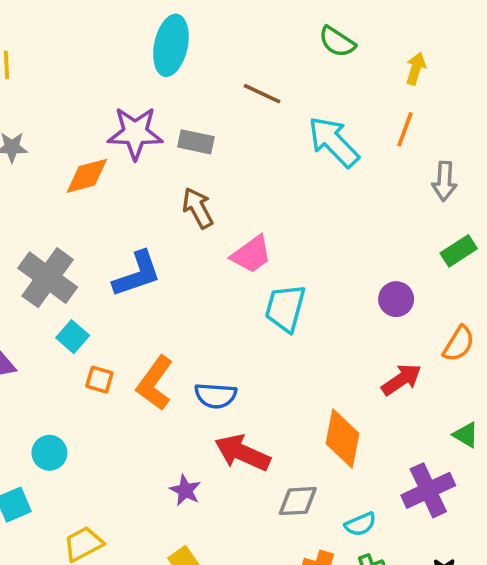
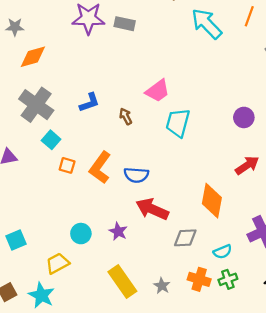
orange diamond: (87, 176) -> (33, 57), moved
brown arrow: (198, 208) -> (126, 116), moved, size x0.7
blue L-shape: (137, 274) -> (89, 103), size x0.7
cyan circle: (49, 453) -> (81, 234), moved

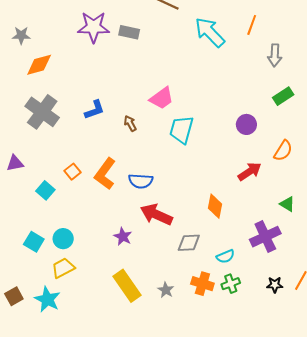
cyan square: (51, 140) -> (45, 190), moved
orange square: (67, 165) -> (73, 172), turned 35
orange diamond: (212, 201) -> (215, 206), size x0.7
cyan circle: (81, 234) -> (63, 239), moved
cyan square: (16, 240) -> (34, 242), moved, turned -36

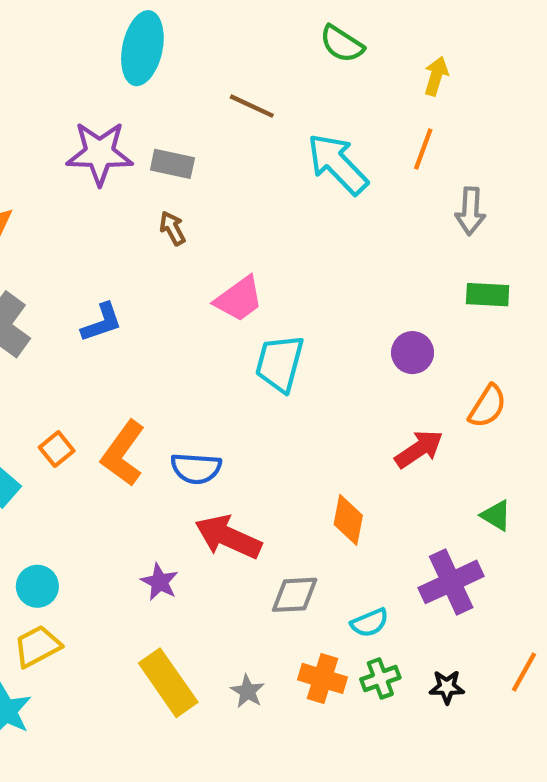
green rectangle: (283, 96) -> (488, 295), turned 36
brown arrow: (130, 123) -> (172, 228), moved
black star: (275, 285) -> (447, 687), moved

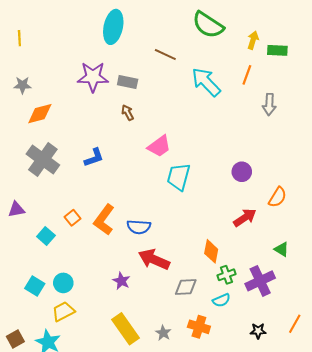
green semicircle: (342, 44) -> (208, 25), size x1.5
green rectangle: (488, 295) -> (277, 50), moved
green cross: (380, 678) -> (226, 275), moved

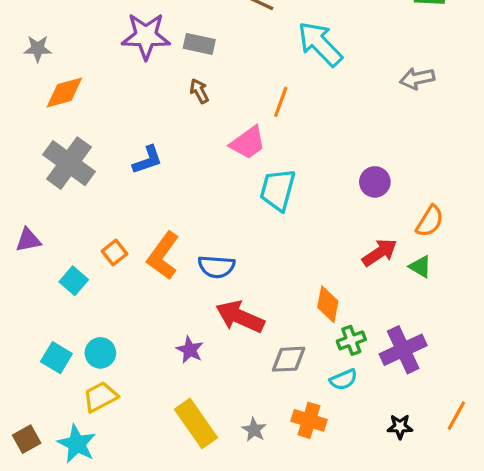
orange line: (247, 75) -> (281, 102), moved
gray arrow: (269, 104) -> (417, 78), turned 75
green triangle: (282, 249) -> (420, 267), moved

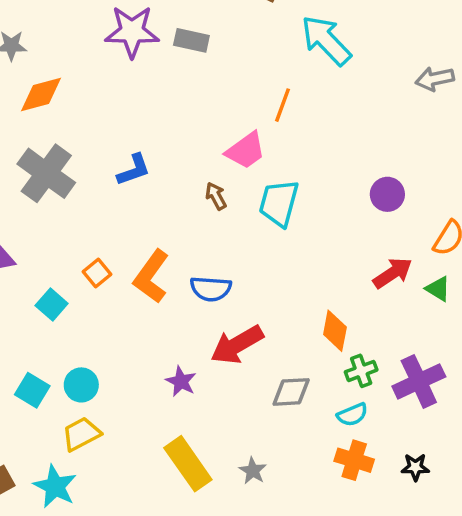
brown arrow: (199, 91) -> (216, 196), moved
red arrow: (240, 317) -> (237, 345), turned -54
orange cross: (309, 420) -> (354, 460), moved

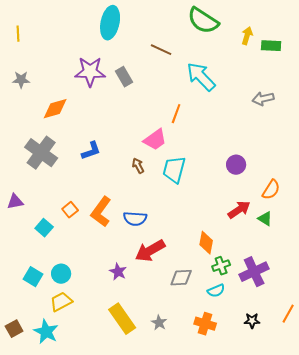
gray rectangle: (191, 40) -> (124, 77), turned 48
orange diamond: (41, 95) -> (55, 109), moved
orange cross: (354, 460) -> (205, 324), moved

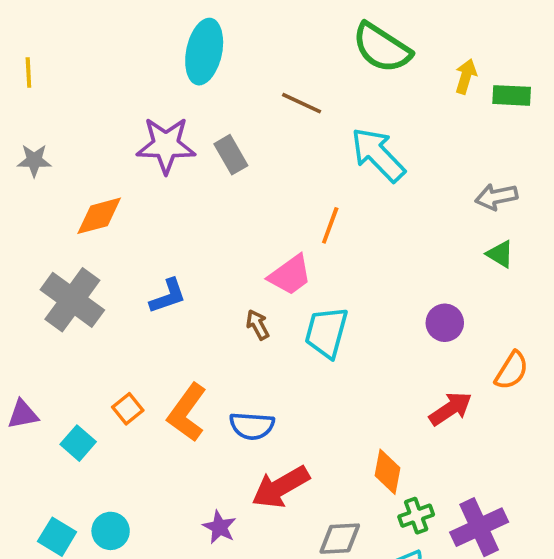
purple triangle: (15, 202) -> (23, 414), moved
green triangle: (265, 219) -> (500, 254), moved

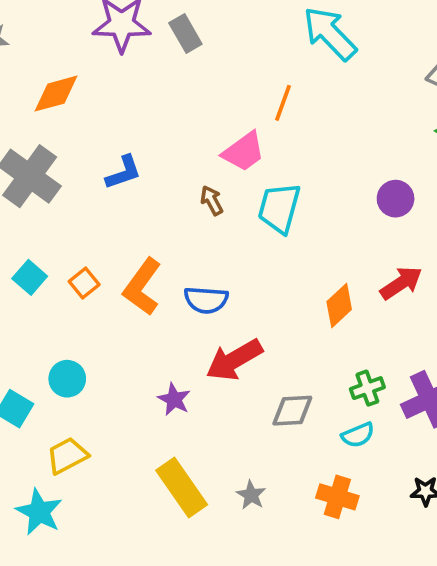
cyan square: (78, 443) -> (30, 277), moved
orange diamond: (387, 472) -> (339, 306), moved, turned 36
cyan circle: (111, 531) -> (67, 379), moved

